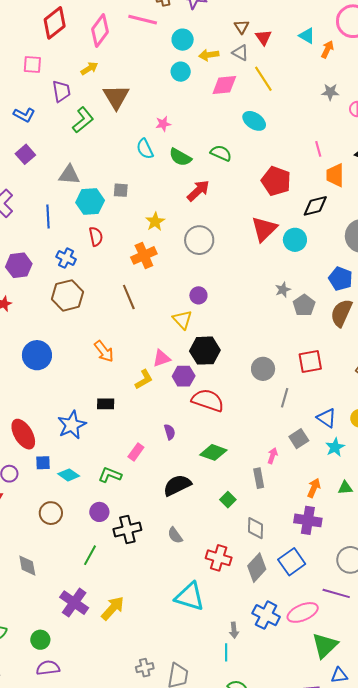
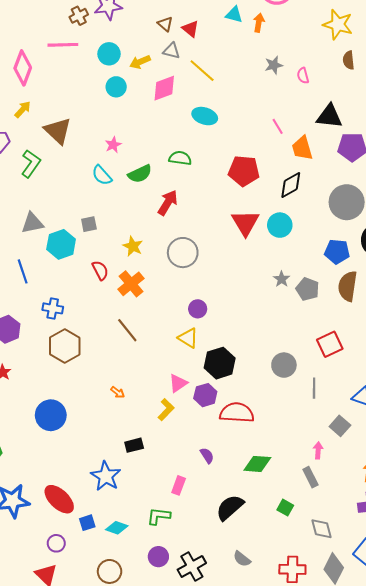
green semicircle: (180, 157) -> (140, 174), turned -40
red semicircle: (96, 236) -> (100, 270), moved
orange arrow: (104, 351) -> (118, 392), size x0.6

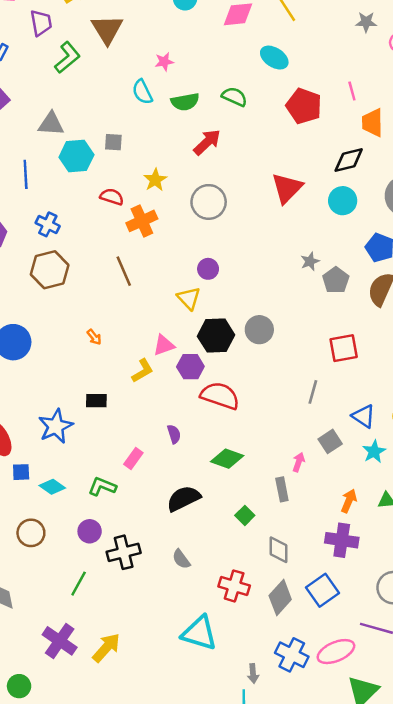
red pentagon: (244, 171) -> (304, 106), moved
cyan circle: (280, 225) -> (343, 201), moved
red semicircle: (100, 270) -> (112, 197), turned -60
gray circle: (284, 365) -> (259, 330), moved

